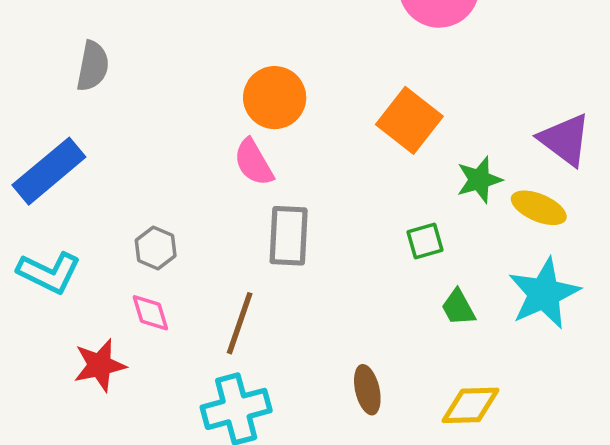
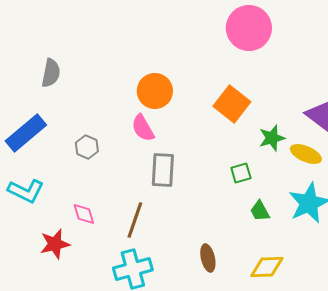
gray hexagon: (156, 248) -> (87, 147), moved

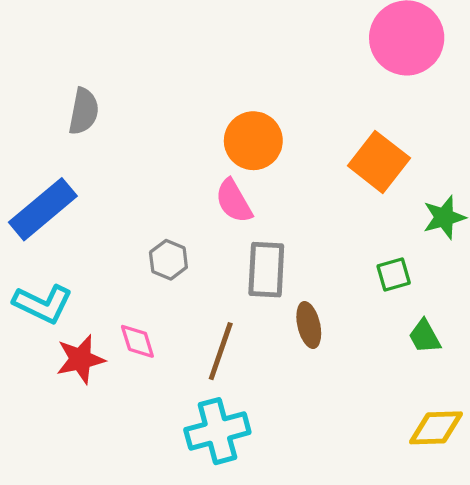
gray hexagon: (87, 147) -> (168, 260), moved
red star: (55, 244) -> (80, 359), moved
brown ellipse: (208, 258) -> (309, 325), moved

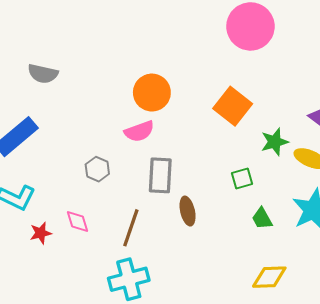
gray semicircle: (84, 111) -> (43, 74), turned 92
pink semicircle: (234, 201) -> (139, 131), turned -80
red star: (80, 359) -> (41, 233), size x0.7

